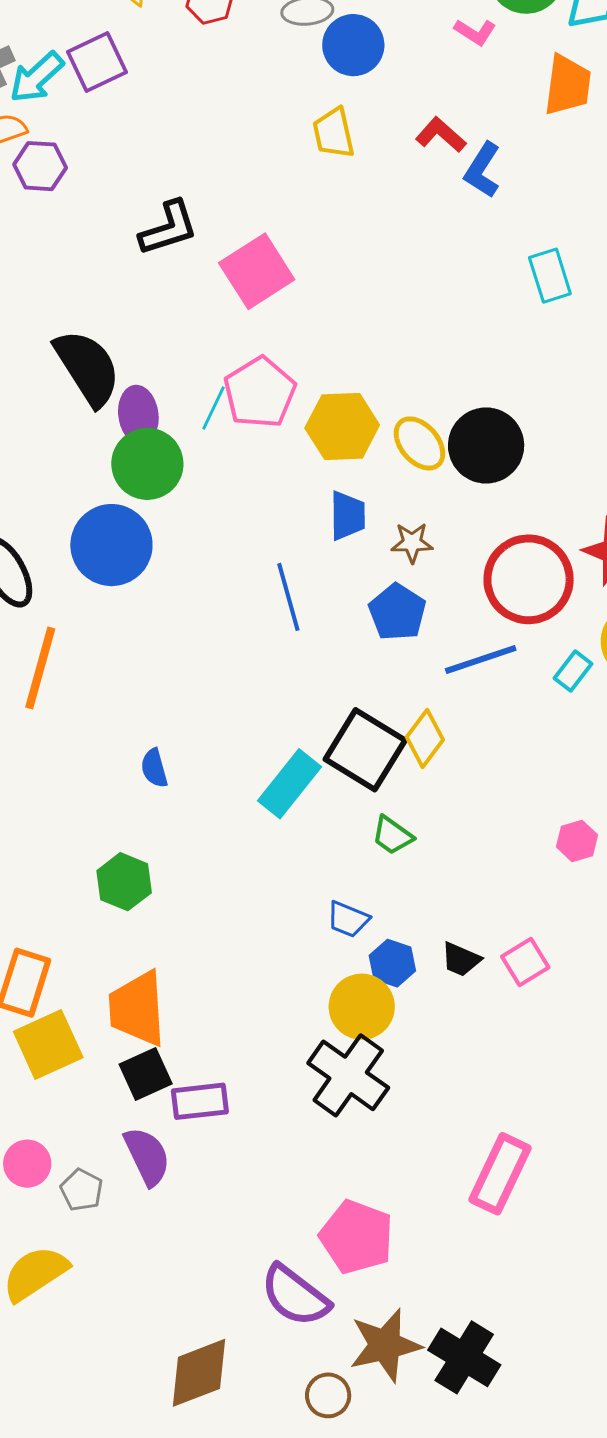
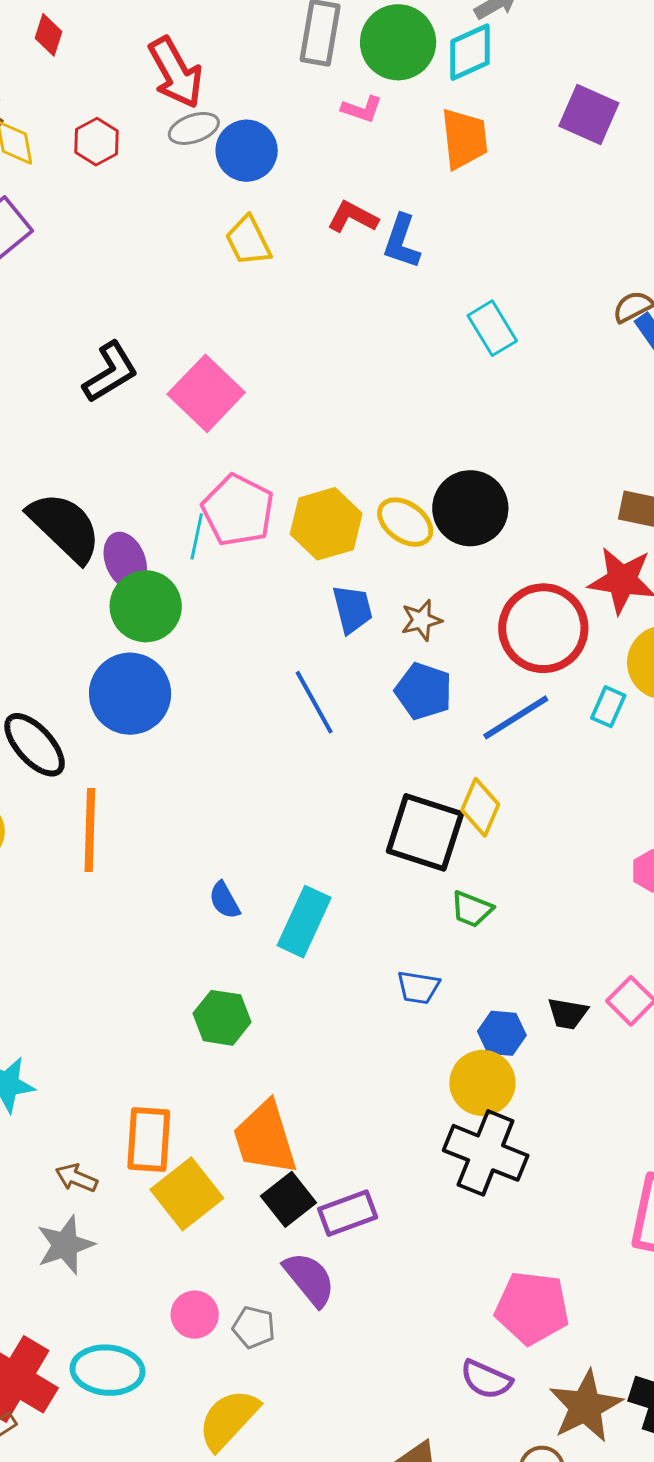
cyan rectangle: (290, 784) -> (304, 922), moved
blue trapezoid: (348, 919) -> (418, 987), moved
purple semicircle: (295, 1296) -> (486, 1379), size x0.7

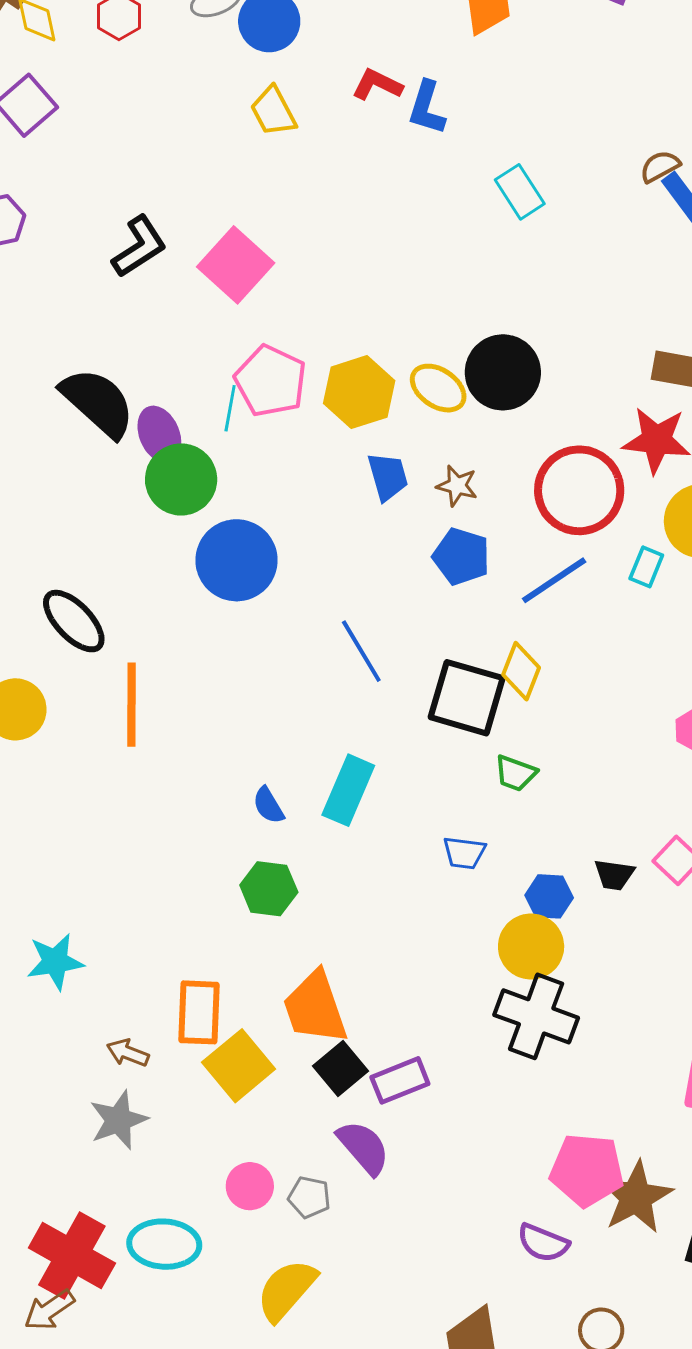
brown star: (421, 620) -> (457, 486), turned 30
blue circle: (130, 694) -> (237, 560), moved
blue line: (314, 702) -> (361, 651), moved
blue semicircle: (224, 900) -> (268, 805), moved
brown star: (585, 1406) -> (636, 1197), moved

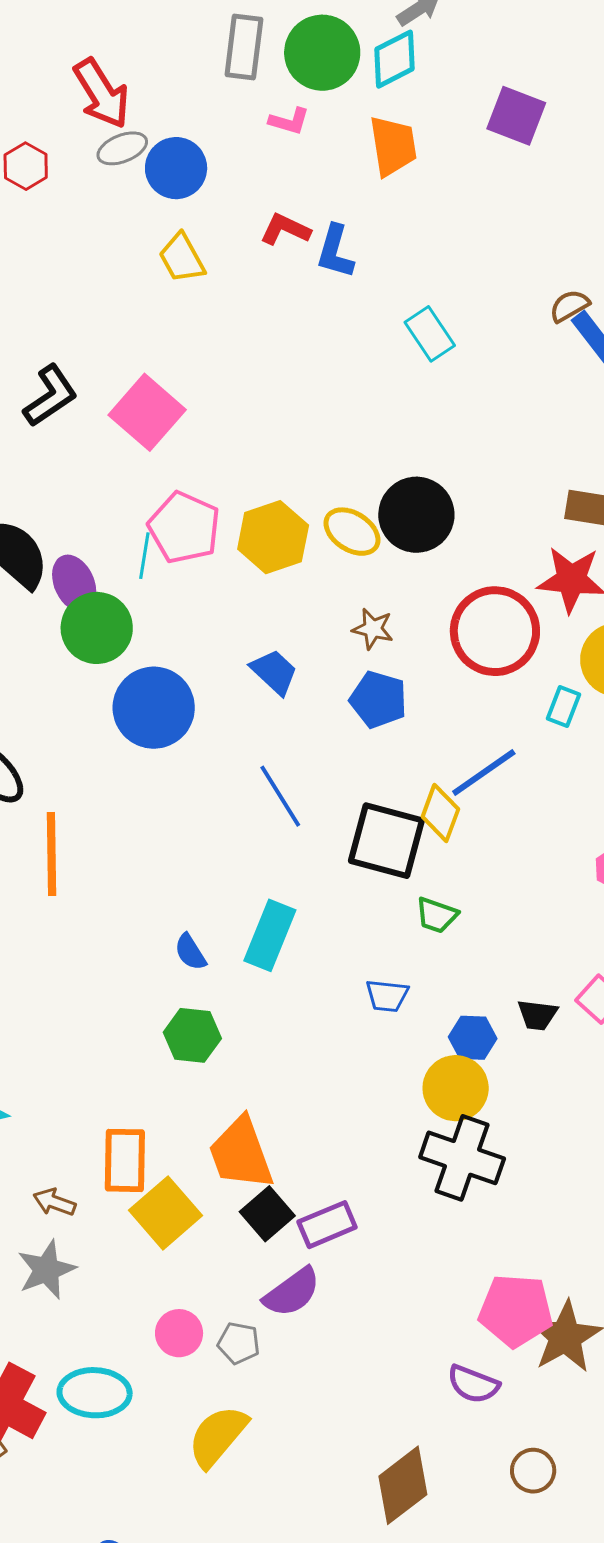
blue trapezoid: (388, 477) -> (274, 672), moved, turned -30
blue line: (554, 580) -> (484, 772), moved
purple semicircle: (363, 1147) -> (292, 1292), turned 96

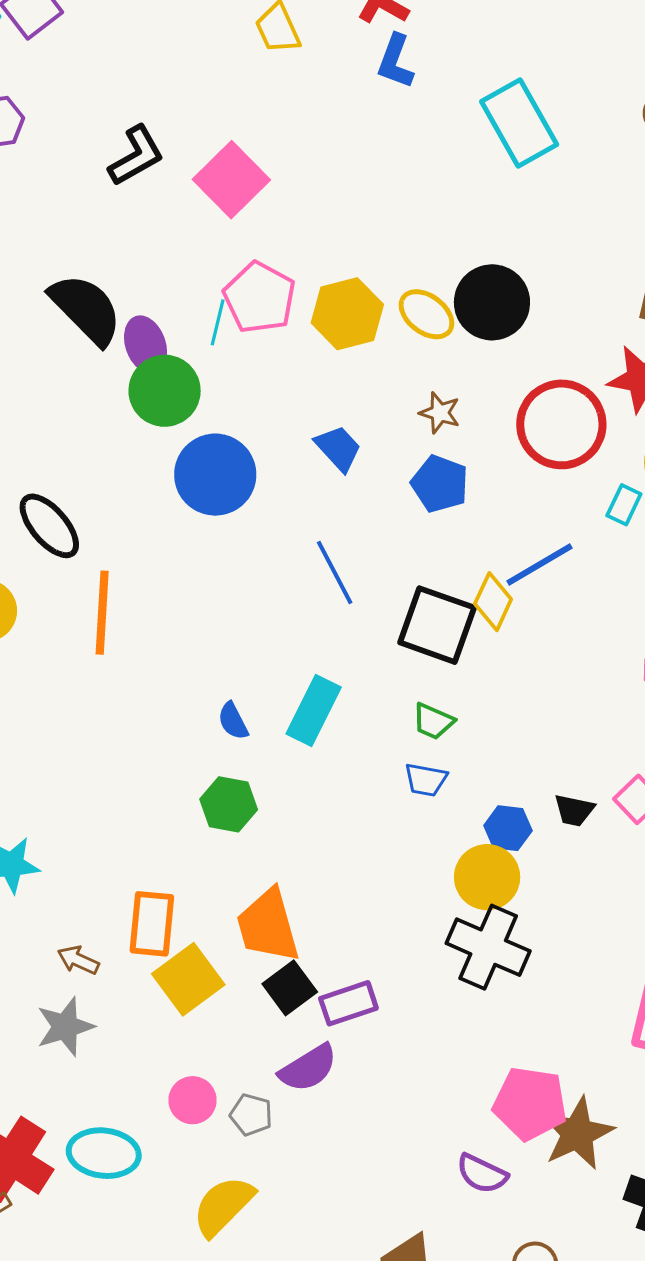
blue L-shape: (335, 252) -> (395, 61), moved
cyan rectangle: (430, 334) -> (519, 123), size x1.6
green trapezoid: (437, 915) -> (433, 721), moved

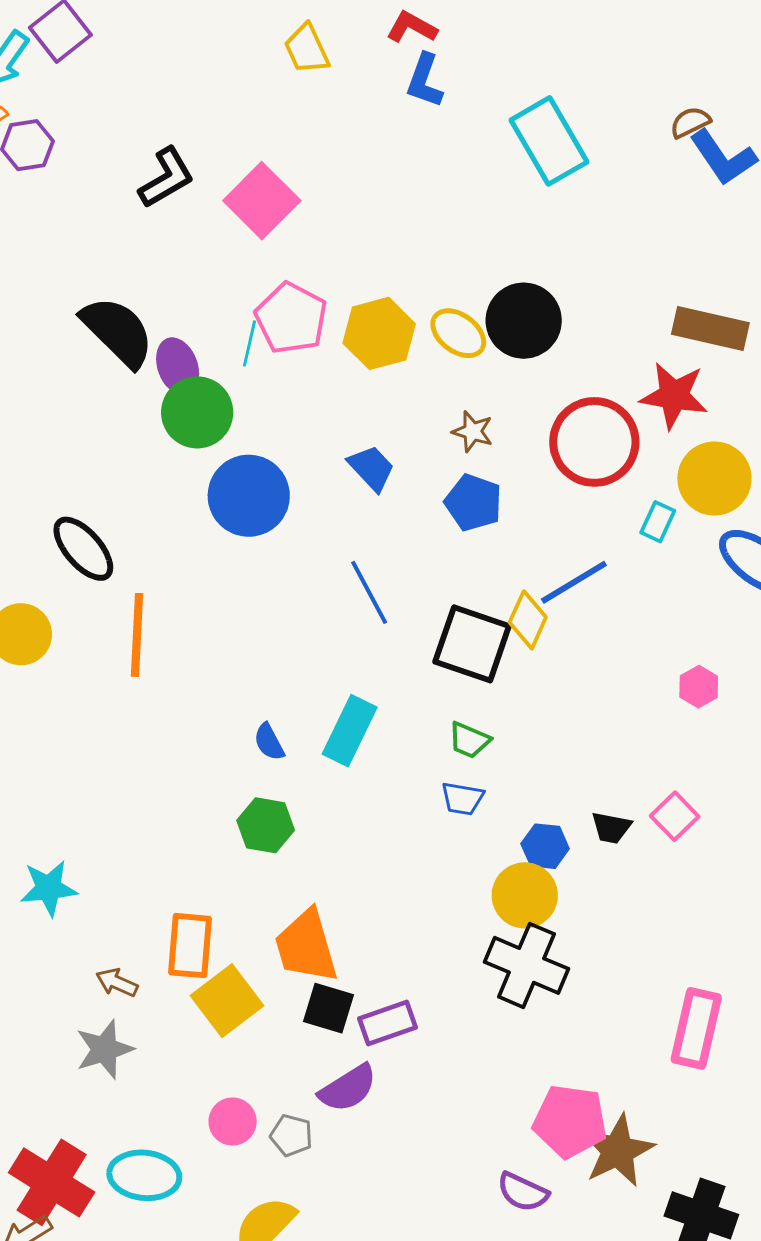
black square: (290, 988) -> (329, 1008), turned -36

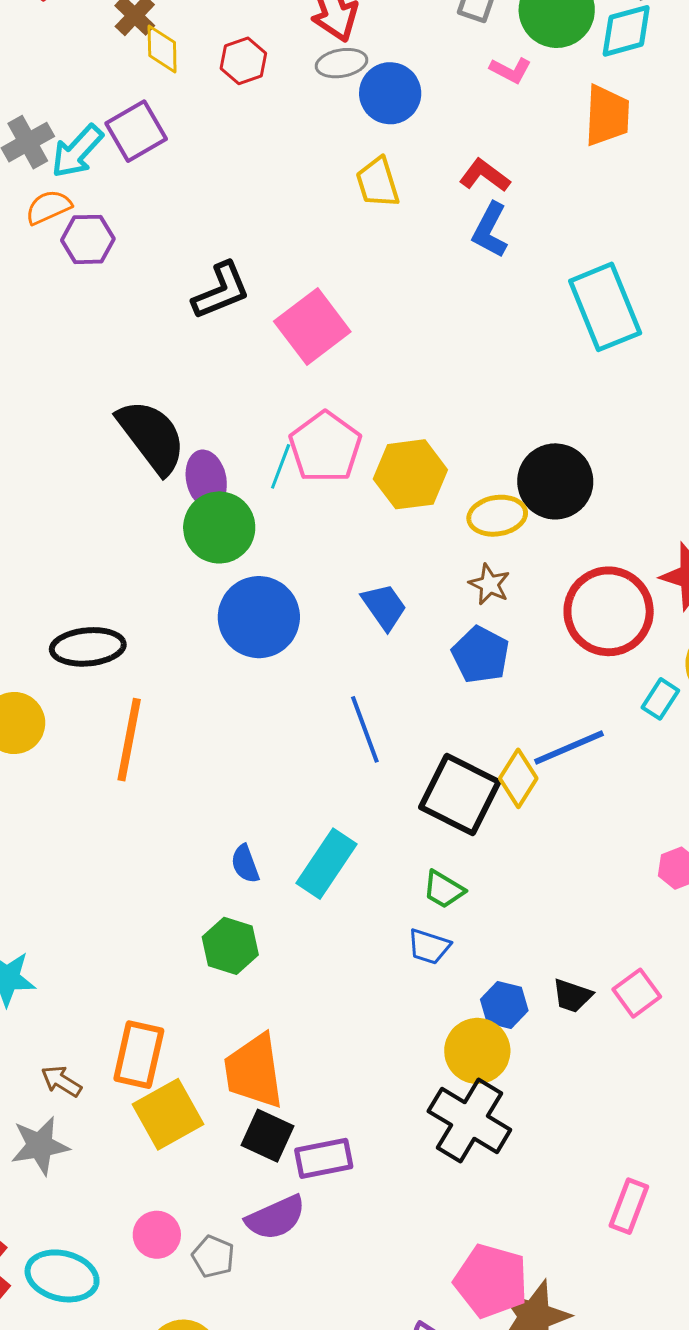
yellow ellipse: (458, 333) -> (497, 516), moved, turned -54
black ellipse: (83, 549) -> (88, 647), turned -62
pink rectangle: (696, 1028) -> (629, 1206), size x0.7

